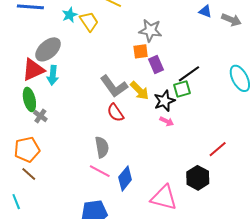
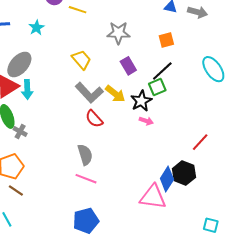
yellow trapezoid: (89, 21) -> (81, 60), moved
orange square: (141, 51) -> (166, 40), moved
blue diamond: (125, 178) -> (167, 179), moved

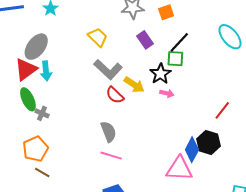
orange square: (166, 40) -> (166, 12), moved
green square: (157, 87) -> (175, 59), turned 30
yellow arrow: (115, 94) -> (134, 85), moved

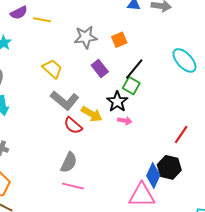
green square: (175, 59) -> (131, 86), turned 30
gray semicircle: (108, 132) -> (69, 162), turned 50

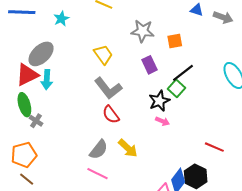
yellow arrow: (92, 114) -> (128, 148), moved
red line: (181, 135) -> (214, 147), turned 66

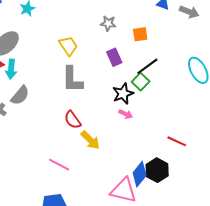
gray star: (143, 31) -> (108, 23), size x0.7
gray L-shape: (108, 88) -> (72, 79), turned 36
red semicircle: (111, 115) -> (73, 120), moved
gray semicircle: (99, 150) -> (20, 95), moved

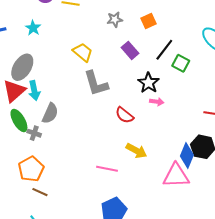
green square: (141, 82) -> (181, 63), moved
red semicircle: (73, 120) -> (124, 115), moved
yellow arrow: (90, 140) -> (136, 151), moved

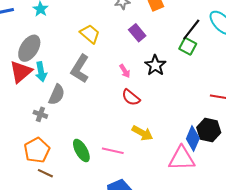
black line: (164, 50) -> (191, 29), moved
gray L-shape: (96, 83) -> (80, 69), moved, turned 48
pink arrow: (157, 102) -> (125, 71), moved, turned 48
green ellipse: (19, 120) -> (81, 151), moved

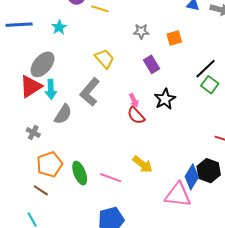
green square: (188, 46) -> (210, 85), moved
red semicircle: (131, 97) -> (136, 115), moved
gray cross: (40, 114) -> (33, 133), moved
orange pentagon: (37, 150) -> (50, 164), moved

